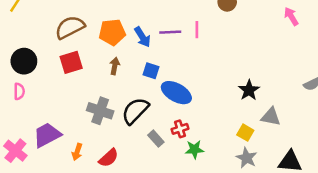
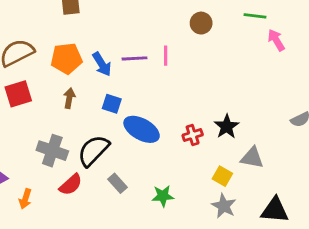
red cross: (180, 129) -> (193, 135), moved
red semicircle: (109, 158) -> (71, 185), moved

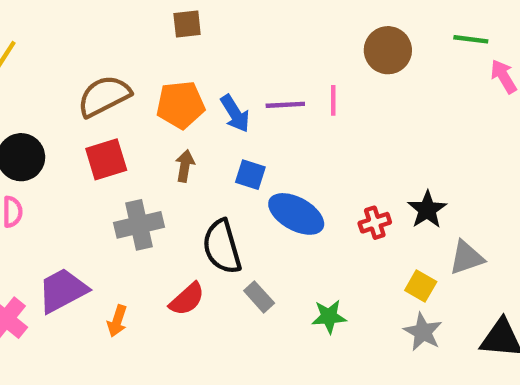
brown circle: (201, 23) -> (388, 50), size x1.4
gray cross: (52, 151) -> (139, 225), moved, turned -32
black semicircle: (93, 151) -> (222, 247), turned -60
gray triangle: (252, 158) -> (466, 258), turned -30

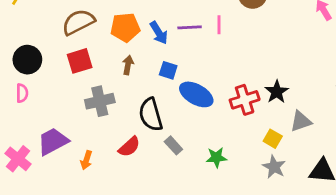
red cross: (375, 223) -> (245, 100), size x1.5

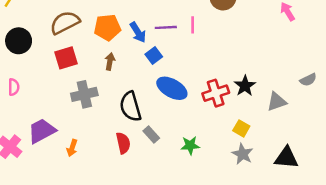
black circle: (27, 60) -> (19, 41), moved
blue square: (168, 70) -> (154, 55), moved, turned 35
gray triangle: (301, 121) -> (277, 102), moved
red semicircle: (129, 147) -> (123, 143), moved, turned -60

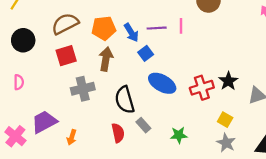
brown arrow: (110, 61) -> (106, 59), size x1.5

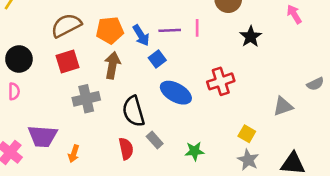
black circle: (23, 40) -> (19, 59), moved
black star: (228, 81) -> (251, 37), moved
red cross: (202, 88) -> (221, 81), moved
purple trapezoid: (44, 122) -> (43, 136), turned -148

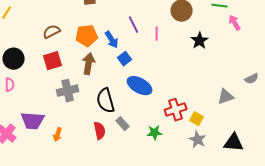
brown semicircle: (66, 25) -> (52, 32), size x0.7
purple line: (170, 30) -> (134, 25), moved, turned 66
red cross: (221, 81) -> (176, 110), moved

